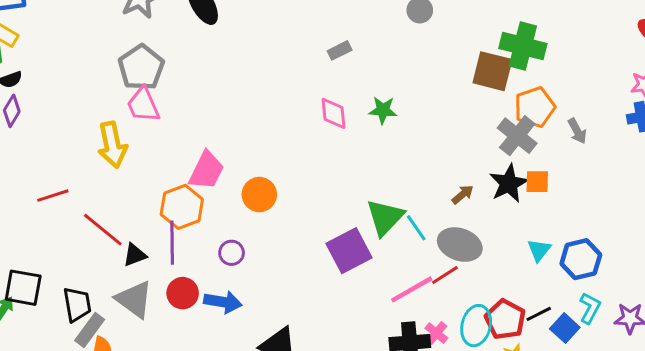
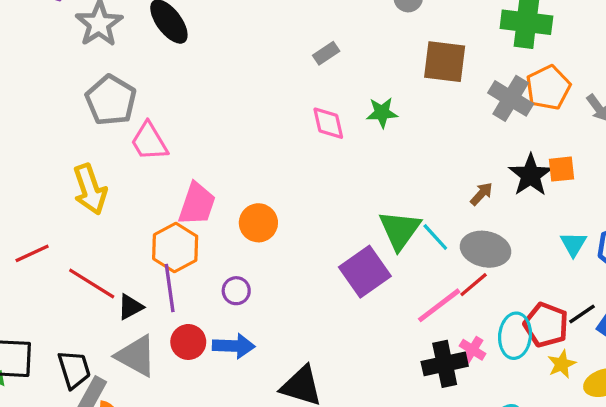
brown square: (492, 71) -> (445, 62), moved
pink trapezoid: (143, 105) -> (149, 141), moved
gray cross: (517, 136) -> (511, 98), moved

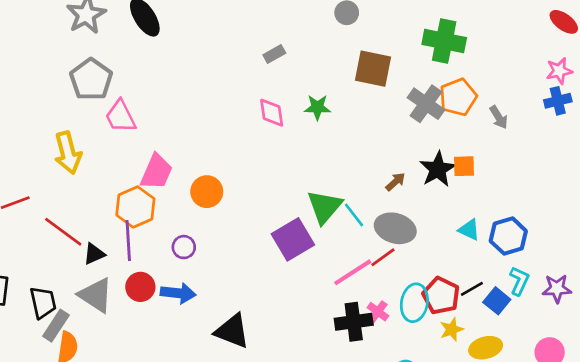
cyan triangle: (573, 244) -> (469, 230), turned -40

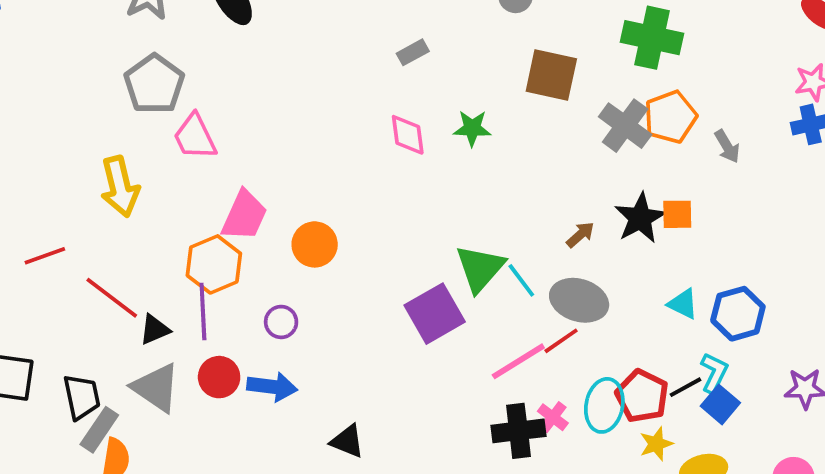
cyan L-shape: (519, 281) -> (714, 373), moved
black triangle: (232, 331) -> (347, 441), size x0.7

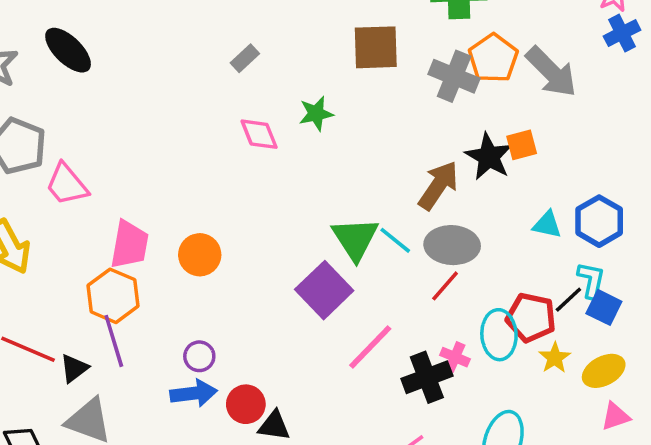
gray arrow: (727, 146) -> (551, 72), size x1.8
brown arrow: (580, 235) -> (438, 185), size x1.8
purple circle: (281, 322) -> (199, 356), moved
pink line: (518, 361) -> (370, 347), moved
red circle: (219, 377) -> (246, 404), moved

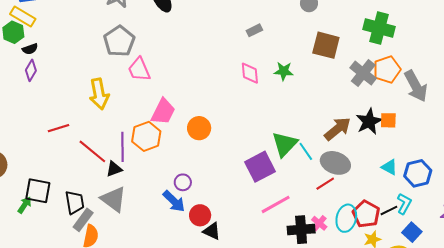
blue square: (604, 307) -> (412, 232), moved
purple line: (114, 341) -> (122, 147), moved
blue arrow: (194, 393) -> (174, 201), turned 35

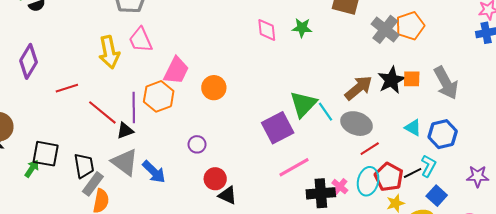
purple diamond: (31, 70) -> (29, 61), moved, size x1.5
pink trapezoid: (139, 70) -> (141, 40), moved
gray arrow: (416, 86) -> (446, 83), moved
red line: (325, 184) -> (370, 149), moved
blue arrow: (174, 201) -> (154, 172), moved

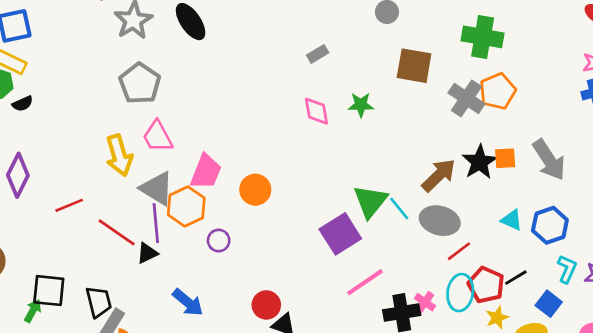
purple circle: (197, 144) -> (219, 241), moved
gray triangle: (125, 162) -> (157, 188), moved
cyan L-shape: (428, 166) -> (567, 269), moved

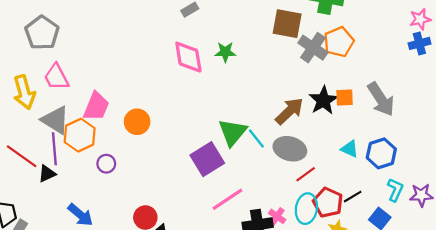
brown square: (414, 66) -> (287, 24), moved
pink diamond: (316, 111) -> (188, 57), size x1.4

